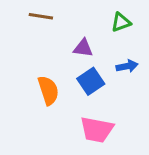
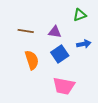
brown line: (41, 16) -> (26, 31), moved

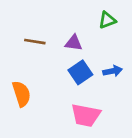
blue arrow: (84, 44) -> (113, 71), moved
orange semicircle: (32, 60) -> (21, 94), moved

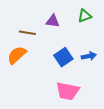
purple triangle: (74, 43) -> (53, 21), moved
orange semicircle: (21, 94) -> (17, 55), moved, turned -114

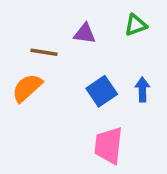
blue arrow: (89, 56) -> (142, 90), turned -80
pink trapezoid: (68, 91) -> (108, 146), turned 85

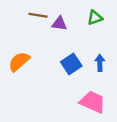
brown line: (44, 52) -> (38, 15), moved
pink trapezoid: (108, 146) -> (93, 102), moved, turned 108

